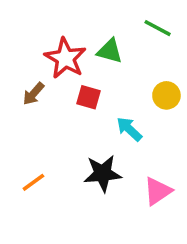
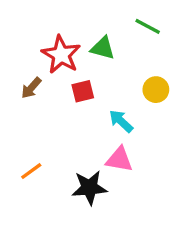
red square: (88, 97) -> (83, 91), turned -30
black star: (103, 173) -> (89, 188), moved
pink triangle: (158, 191) -> (119, 159), moved, turned 44

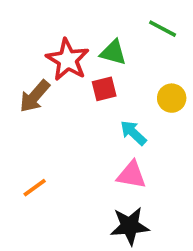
brown arrow: (31, 88) -> (35, 96), size x1.4
red square: (83, 91) -> (104, 89), moved
black star: (89, 188) -> (130, 226), moved

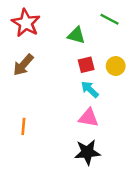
red star: (68, 60) -> (26, 23), moved
red square: (104, 89) -> (86, 65), moved
orange line: (35, 188) -> (23, 126), turned -49

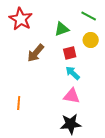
green triangle: (76, 35) -> (62, 29), turned -35
brown arrow: (23, 65) -> (36, 53), moved
yellow circle: (116, 66) -> (91, 40), moved

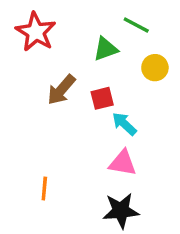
green line: (89, 16) -> (136, 25), moved
red square: (70, 53) -> (102, 98), moved
orange line: (19, 103) -> (44, 189), moved

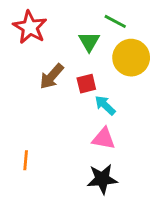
green triangle: (106, 49) -> (89, 42), turned -40
yellow circle: (155, 68) -> (131, 58), size x1.6
orange line: (44, 189) -> (26, 160), moved

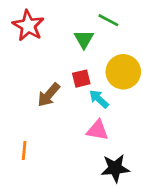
yellow circle: (131, 58) -> (123, 72), moved
brown arrow: (52, 76) -> (49, 95), moved
black star: (102, 179) -> (115, 168), moved

